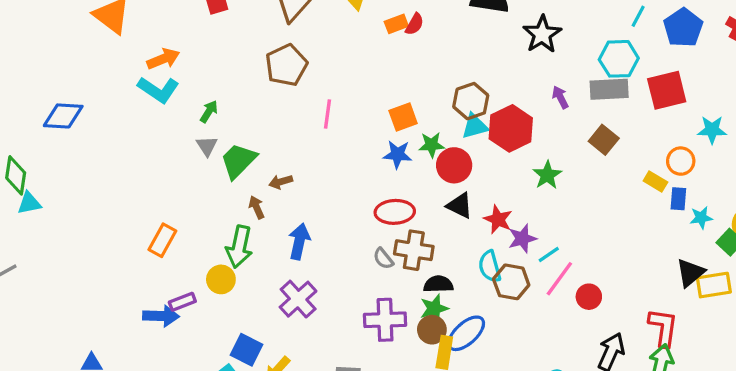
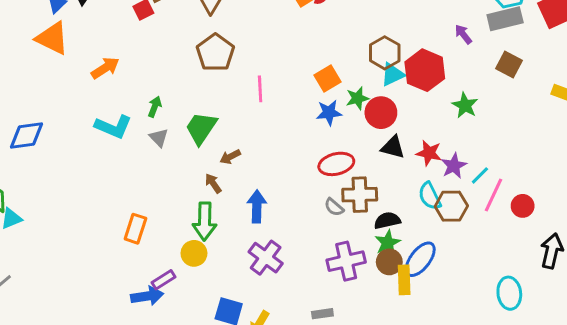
cyan L-shape: (158, 90) -> (113, 127), moved
green trapezoid: (238, 161) -> (201, 128), moved

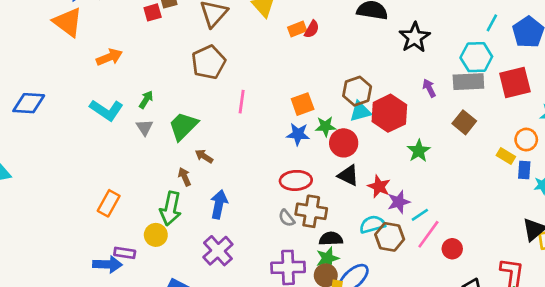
brown arrow: (230, 157) -> (204, 156), turned 48
cyan semicircle: (430, 196) -> (372, 224), turned 90
purple rectangle: (164, 280) -> (125, 253), turned 30

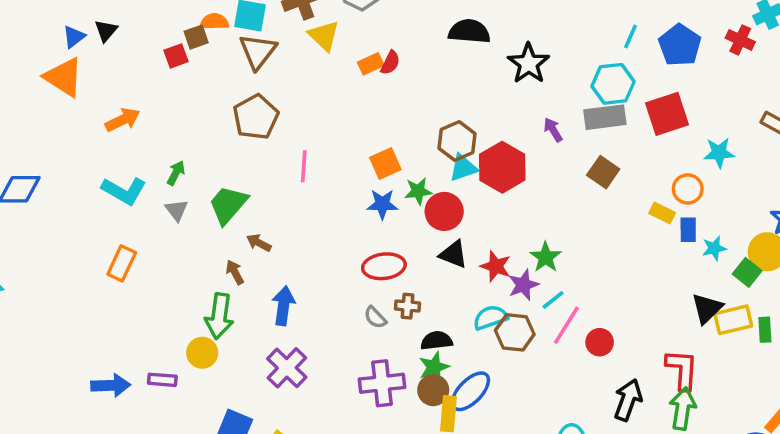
green star: (419, 151) -> (546, 257), moved
orange rectangle: (109, 203) -> (122, 263), moved
brown cross: (311, 211) -> (407, 306), size x0.6
blue arrow: (107, 264) -> (111, 385), moved

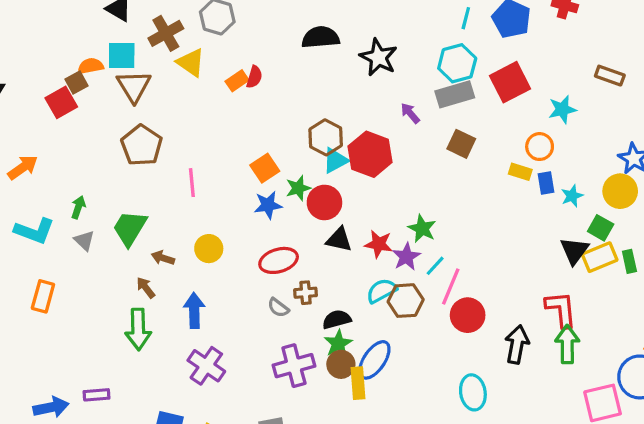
red square: (176, 56) -> (61, 102), size x1.4
green square: (747, 272) -> (601, 228), moved
red circle: (600, 342) -> (468, 315), moved, size x1.4
yellow circle: (202, 353) -> (209, 249), moved

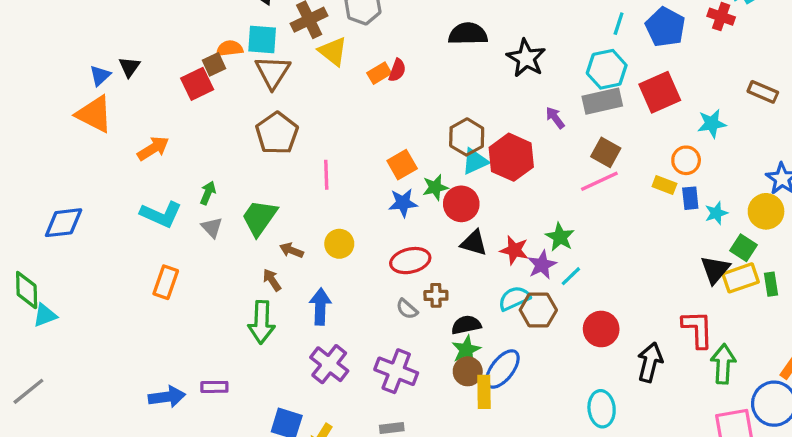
pink line: (451, 287) -> (599, 181), moved, turned 39
green arrow: (567, 344) -> (723, 364), moved
purple cross: (294, 366) -> (396, 371), moved, turned 33

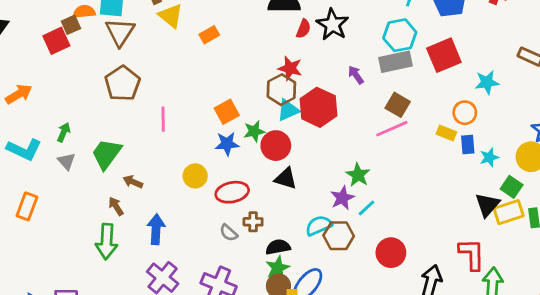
red semicircle: (397, 70) -> (303, 29), moved
yellow circle: (339, 244) -> (195, 176), moved
red star: (514, 250) -> (290, 68), moved

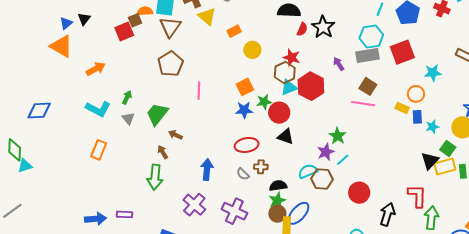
pink line: (392, 129) -> (363, 104), turned 30
yellow circle: (195, 176) -> (252, 50), moved
blue arrow: (156, 229) -> (207, 169), moved

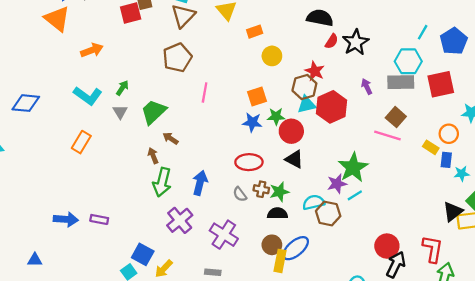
blue diamond: (39, 111) -> (26, 103), moved
green star: (337, 136) -> (353, 168), size x1.5
green arrow: (155, 177) -> (162, 182), moved
red circle: (359, 193) -> (387, 246), moved
green star: (277, 201) -> (279, 192), moved

